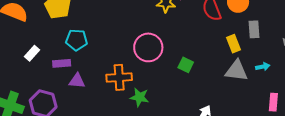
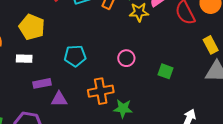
cyan pentagon: (77, 40) -> (75, 56), moved
pink circle: (148, 47) -> (126, 58), size x0.6
white rectangle: (32, 53) -> (24, 59), moved, turned 56

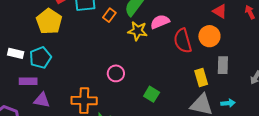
yellow pentagon: (32, 27) -> (49, 21), moved
cyan pentagon: (75, 56) -> (40, 58), moved, turned -30

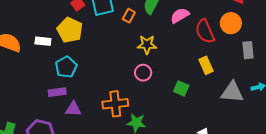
yellow star: (138, 31) -> (147, 45), moved
white rectangle: (16, 53) -> (43, 41), moved
yellow rectangle: (201, 77) -> (206, 65), moved

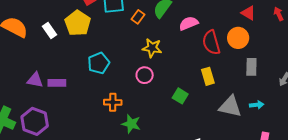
white rectangle: (43, 41) -> (49, 31), turned 42
cyan pentagon: (66, 67) -> (99, 63), moved
orange cross: (115, 104) -> (113, 102), size x0.7
purple triangle: (73, 109) -> (35, 80), moved

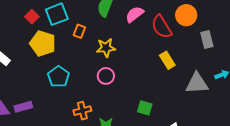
orange rectangle: (138, 17) -> (79, 31), moved
yellow pentagon: (78, 23) -> (43, 43), moved
green square: (180, 96) -> (145, 108), moved

